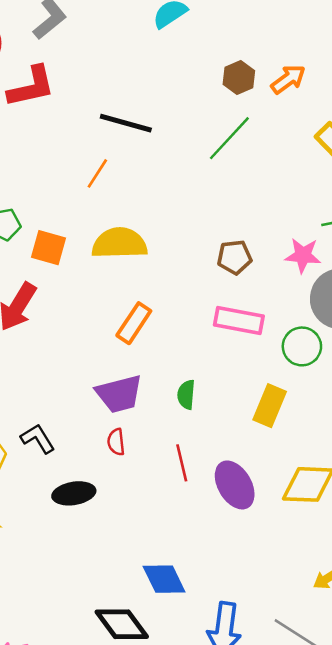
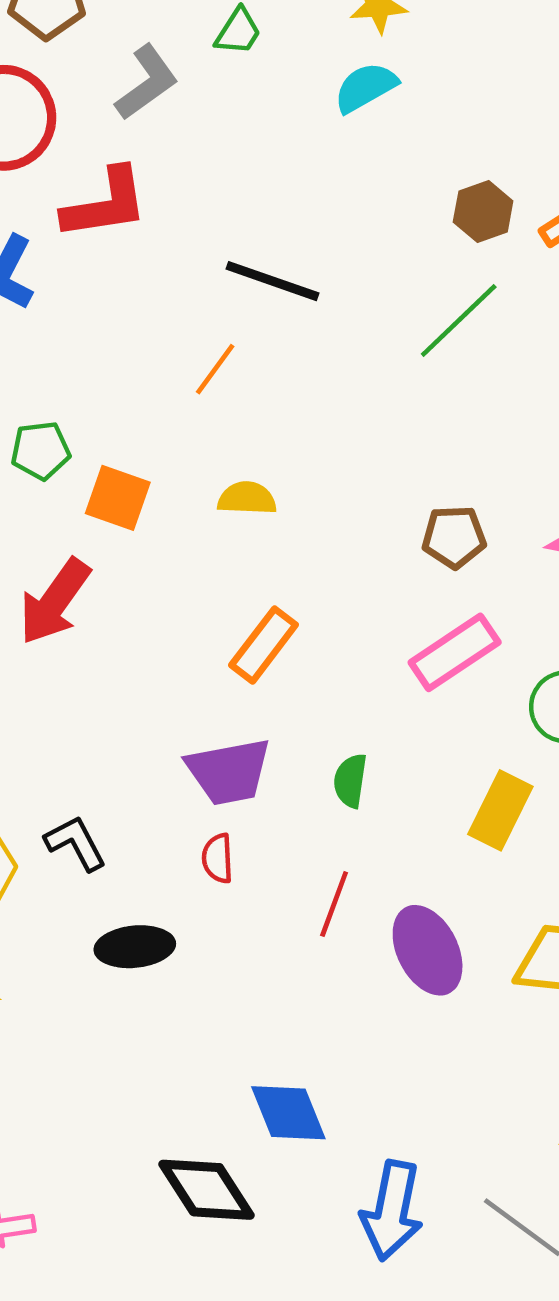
yellow semicircle: (119, 243) -> (247, 498), size x0.6
pink rectangle: (239, 320) -> (455, 652), turned -48
red line: (182, 463) -> (334, 904), turned 30

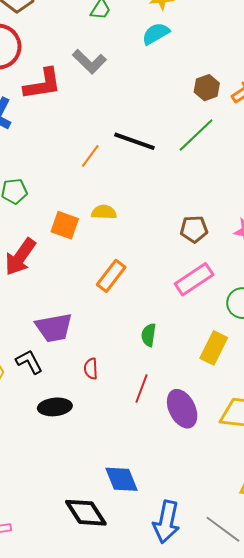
gray L-shape: (147, 82) -> (89, 62), moved, turned 80
black line: (273, 281) -> (134, 141), moved
orange square: (118, 498) -> (65, 225), moved
purple trapezoid: (229, 771) -> (54, 328), moved

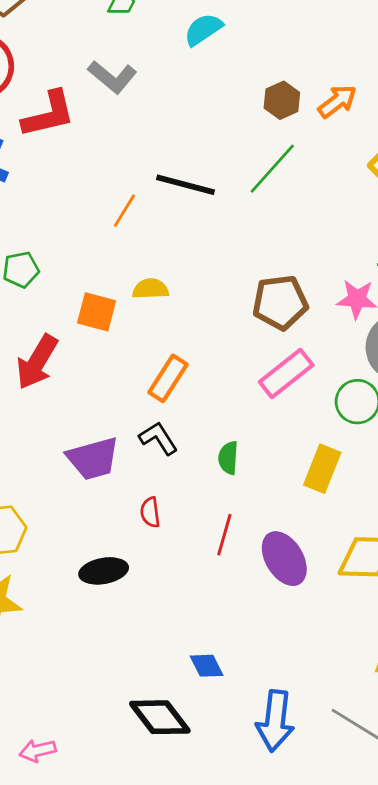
brown pentagon: (194, 229) -> (280, 302), size x1.4
black L-shape: (29, 362) -> (158, 438), moved
blue diamond: (121, 479) -> (207, 666), size x0.7

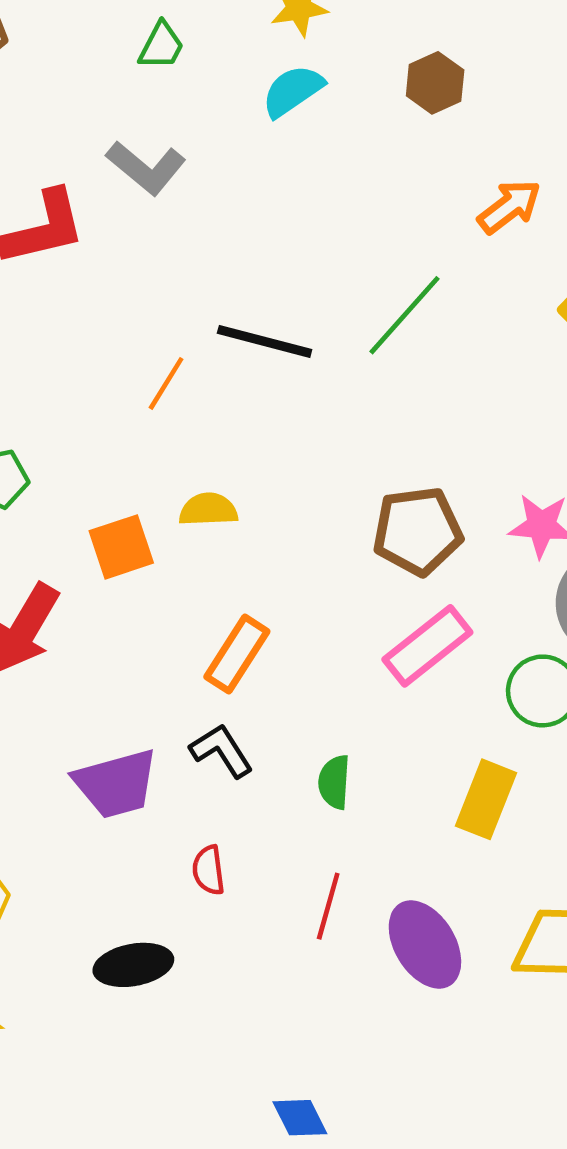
brown hexagon: (282, 100) -> (435, 83), moved
orange square: (97, 312) -> (121, 547), turned -33

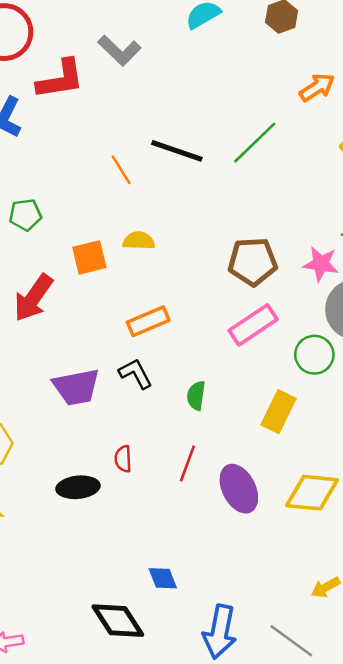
orange line: (166, 383) -> (121, 170), turned -68
orange rectangle: (237, 654) -> (148, 321), turned 30
red semicircle: (209, 870) -> (123, 459), moved

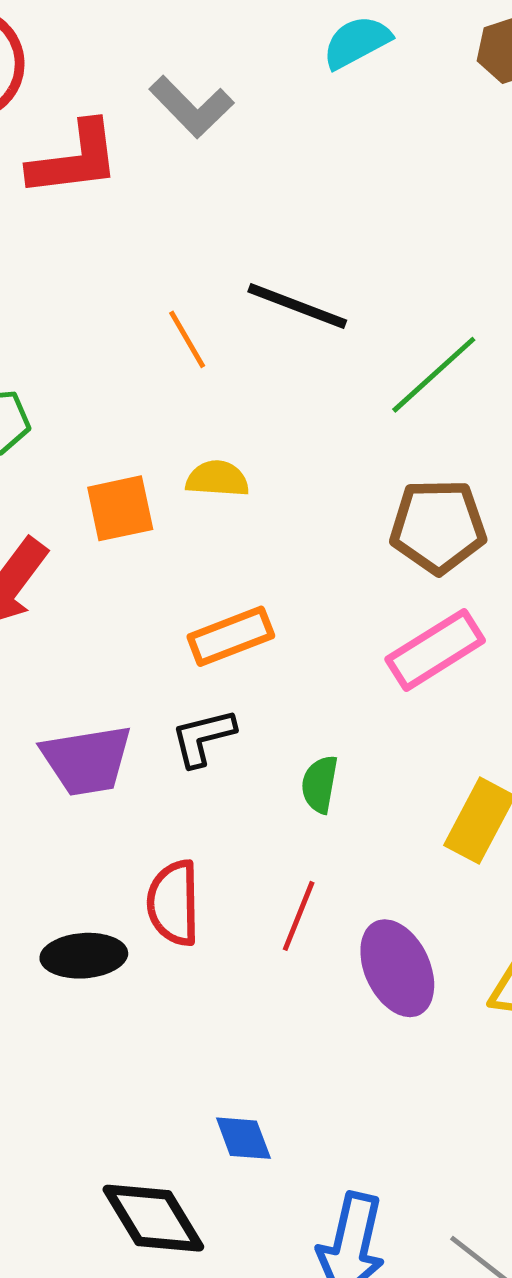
green line: (255, 143) -> (434, 375), moved
black L-shape: (136, 374) -> (203, 737), turned -78
red semicircle: (123, 459) -> (174, 903), size x1.6

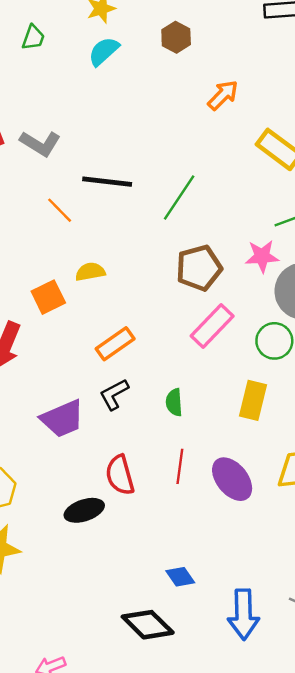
gray L-shape: (191, 107) -> (40, 143), moved

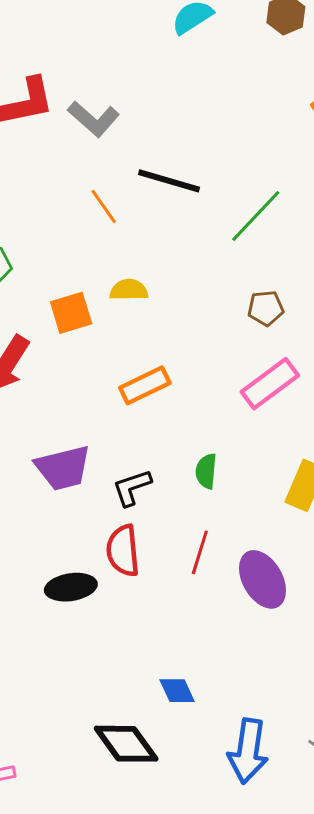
brown pentagon: (199, 268) -> (266, 308), size x0.6
black L-shape: (114, 394) -> (132, 488), moved

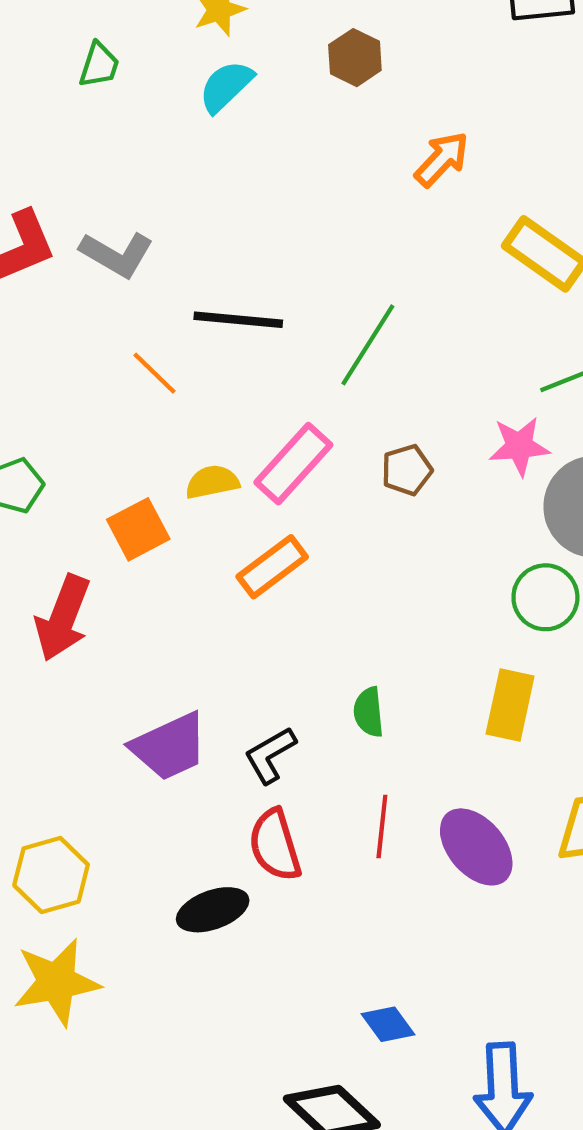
pink rectangle: (270, 384) -> (293, 464), moved
orange rectangle: (145, 385) -> (272, 567), moved

